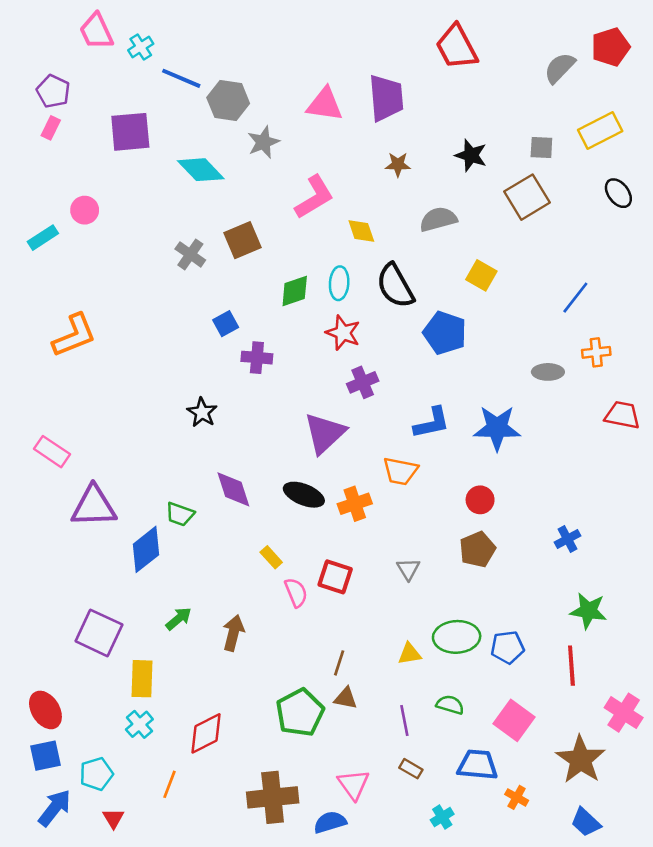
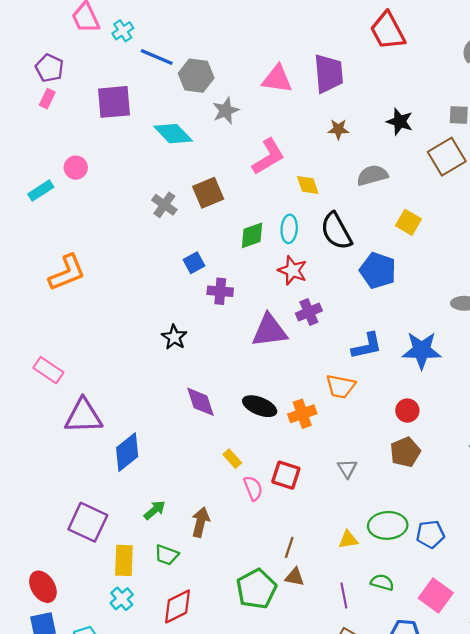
purple triangle: (325, 433) -> (269, 331), moved, turned 36
green trapezoid: (180, 514) -> (167, 555), moved

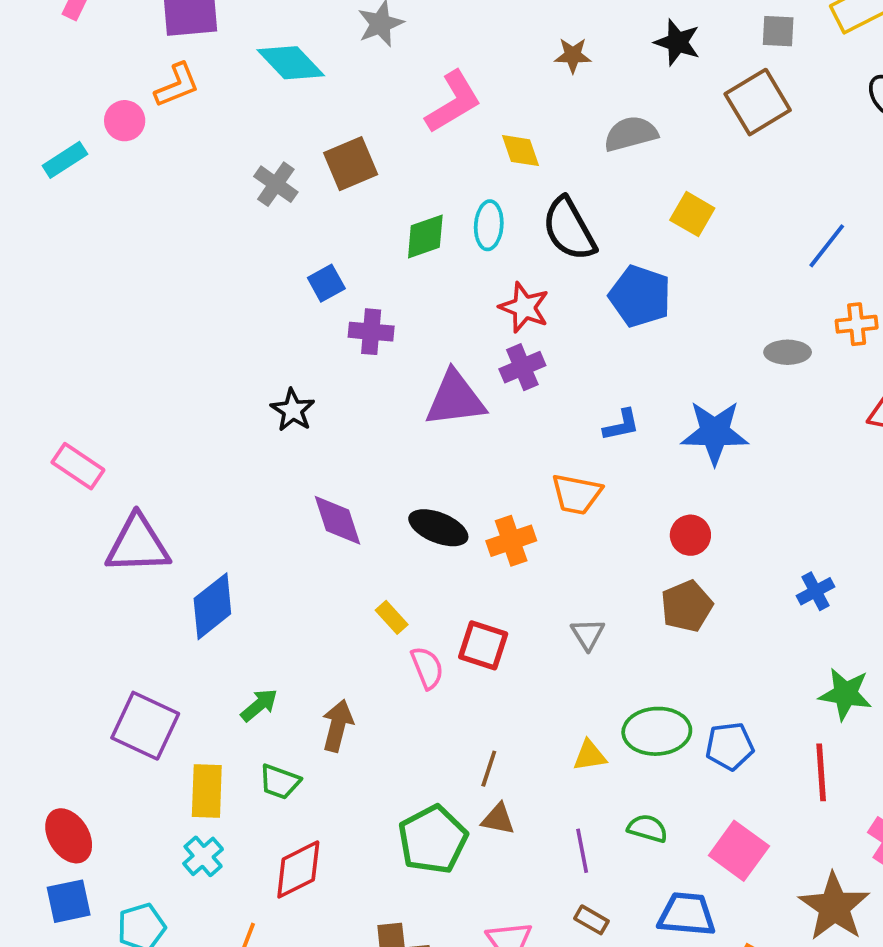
red star: (292, 270) -> (524, 307), moved
orange L-shape: (67, 273) -> (177, 85), moved, size x0.7
blue L-shape: (367, 346) -> (621, 425), size x0.7

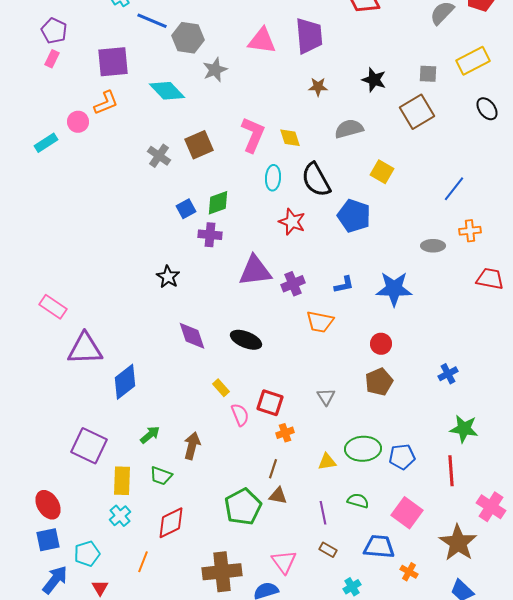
pink L-shape: (453, 102) -> (253, 135), moved, turned -36
green diamond: (425, 236) -> (218, 203), moved
purple cross: (522, 367) -> (293, 284), moved
orange cross: (511, 541) -> (285, 433), moved, size x0.7

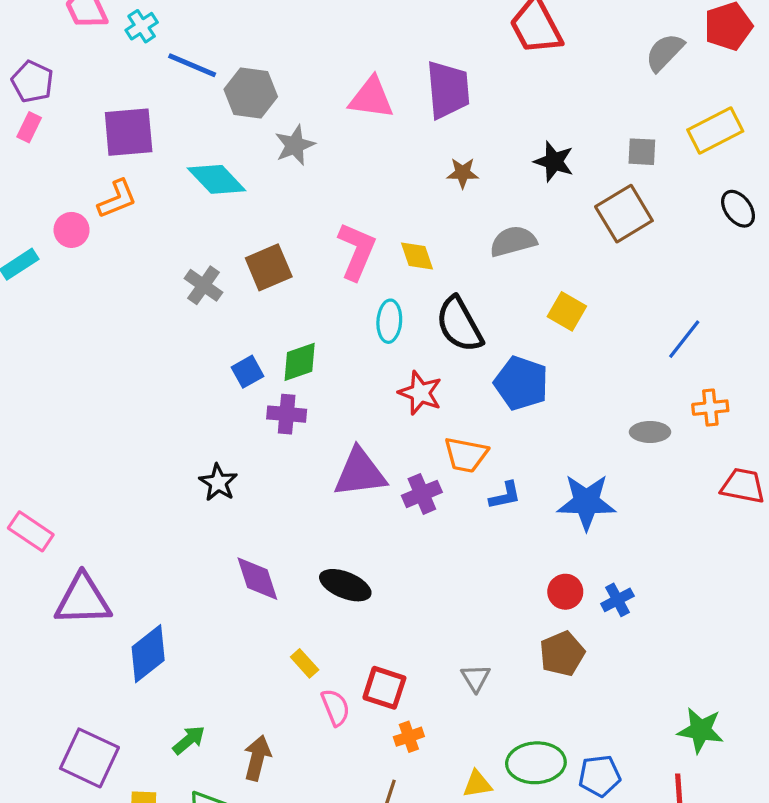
orange trapezoid: (320, 322) -> (466, 455), moved
blue cross: (448, 374) -> (617, 600), moved

